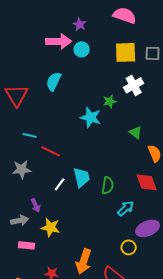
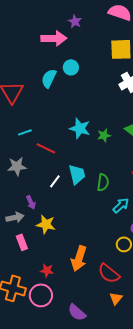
cyan circle: (82, 49) -> (71, 67), moved
green star: (110, 101) -> (104, 135), moved
cyan star: (91, 117) -> (80, 128), moved
cyan line: (30, 135) -> (25, 132), turned -32
pink rectangle: (27, 245) -> (22, 242), turned 63

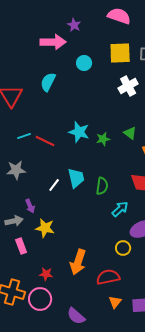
cyan circle: (71, 67) -> (84, 63), moved
red line: (46, 148) -> (45, 141), moved
red semicircle: (109, 273) -> (108, 277), turned 130

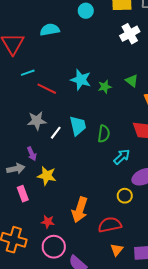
cyan semicircle: (48, 82) -> (50, 30), turned 54
cyan line: (24, 136) -> (28, 73), moved
gray star: (16, 170) -> (37, 121), moved
pink circle: (40, 299) -> (54, 247), moved

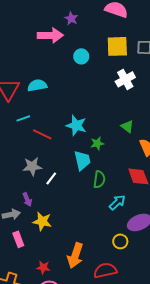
cyan semicircle: (50, 30) -> (37, 85), moved
green star: (105, 87) -> (97, 143), moved
cyan trapezoid: (78, 126) -> (82, 160), moved

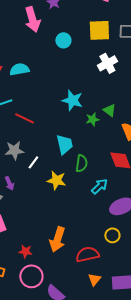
pink arrow: (50, 35) -> (32, 19), turned 75
cyan star: (76, 125) -> (72, 100), moved
green star: (97, 143) -> (92, 119), moved
yellow star: (42, 221) -> (56, 180), moved
yellow circle: (120, 241) -> (112, 235), moved

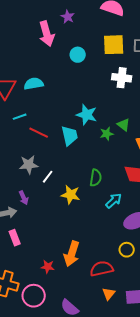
white cross: (107, 63) -> (122, 78), turned 36
cyan trapezoid: (64, 144) -> (70, 136), moved
red star: (25, 251) -> (48, 267), moved
pink circle: (31, 276) -> (34, 296), moved

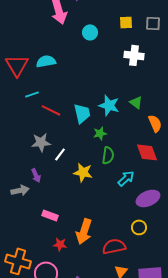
yellow square: (114, 45) -> (126, 22), size x0.6
cyan star: (87, 115) -> (109, 105), moved
green star: (107, 134) -> (100, 133), moved
pink rectangle: (15, 238) -> (50, 215), moved, turned -49

